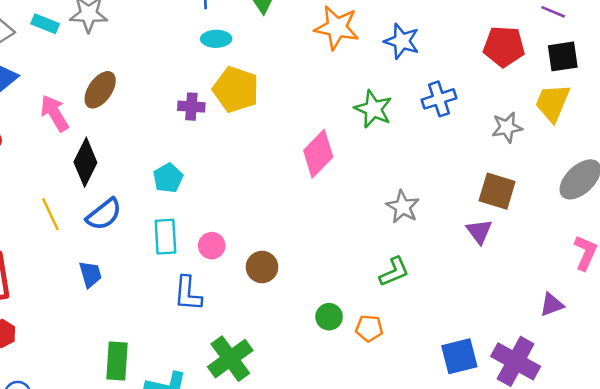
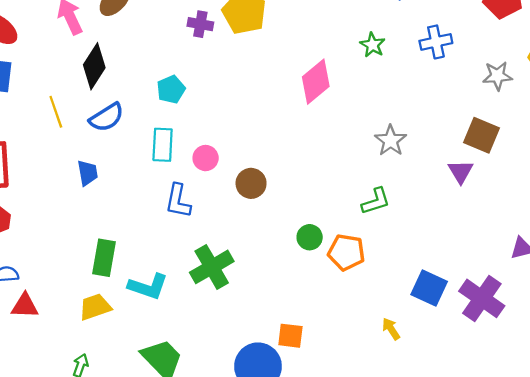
green star: (373, 109) -> (373, 45), size x0.7
orange pentagon: (369, 328) -> (346, 252), size x1.4
blue square: (459, 356) -> (429, 288), turned 33

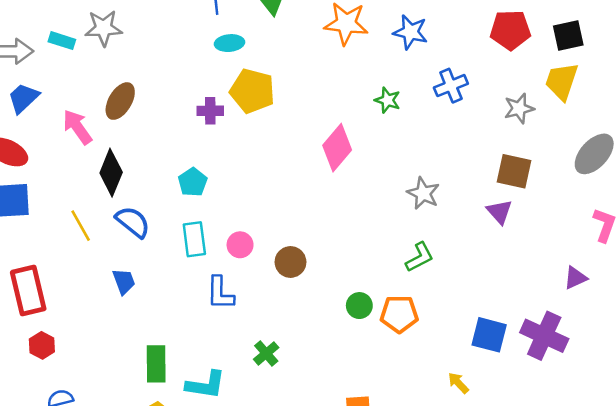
blue semicircle: (107, 117) -> (133, 222), turned -99
green cross: (212, 267) -> (266, 353), size x0.6

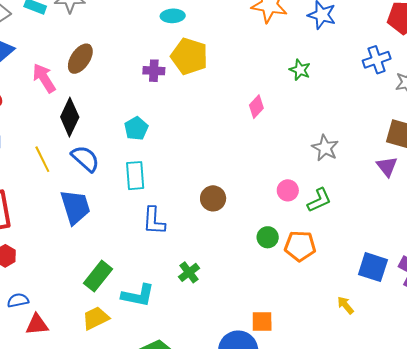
blue cross: (451, 86) -> (377, 60), moved
pink diamond: (337, 148) -> (256, 107), size x0.6
pink circle: (240, 245) -> (288, 190), moved
blue trapezoid: (124, 281) -> (75, 207), size x1.6
green rectangle: (156, 364) -> (98, 276), turned 36

